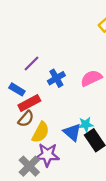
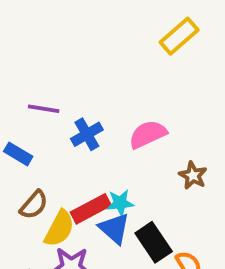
purple line: (32, 64) -> (44, 109), turned 54
red rectangle: (29, 103) -> (91, 209), moved
cyan star: (86, 124) -> (120, 203), moved

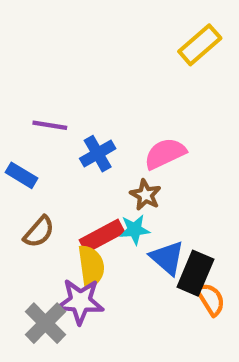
brown star: (193, 175) -> (145, 195), moved
yellow semicircle: (59, 228) -> (91, 267), moved, turned -36
blue triangle: (114, 228) -> (167, 258), moved
black rectangle: (154, 242) -> (195, 273), moved, turned 57

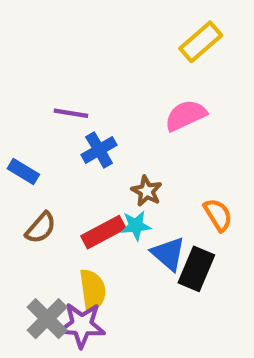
purple line: (50, 125) -> (71, 113), moved
pink semicircle: (165, 154) -> (186, 115), moved
yellow semicircle: (91, 267) -> (93, 290), moved
orange semicircle: (211, 299) -> (218, 215), moved
purple star: (80, 301) -> (82, 325), moved

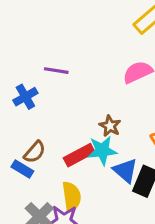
blue cross: (99, 150) -> (25, 97), moved
blue rectangle: (23, 172) -> (22, 169), moved
cyan star: (136, 226) -> (102, 151), size x1.4

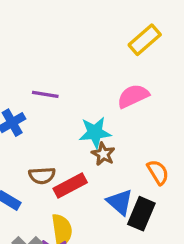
cyan star: (102, 151) -> (95, 133), moved
brown semicircle: (35, 152) -> (42, 176), moved, turned 45

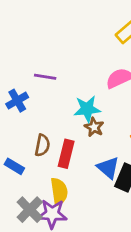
brown semicircle: (42, 176) -> (42, 145), turned -75
red rectangle: (70, 185) -> (66, 154), turned -48

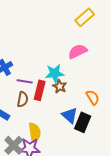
purple line: (45, 77) -> (25, 81), moved
red rectangle: (66, 154) -> (40, 90), moved

